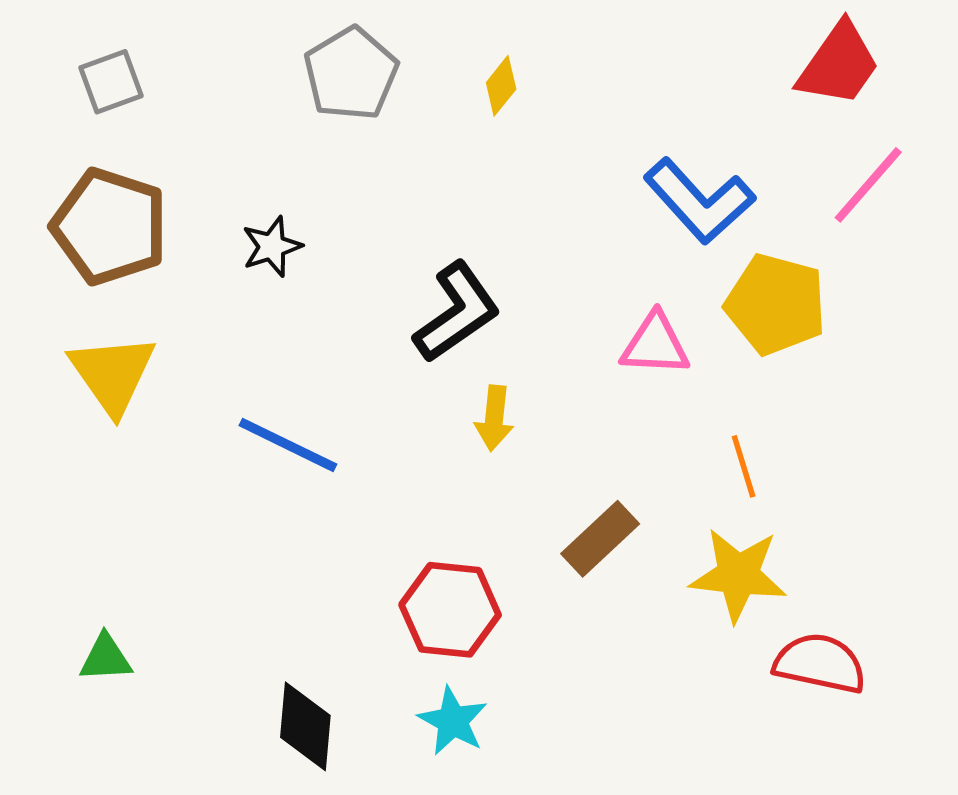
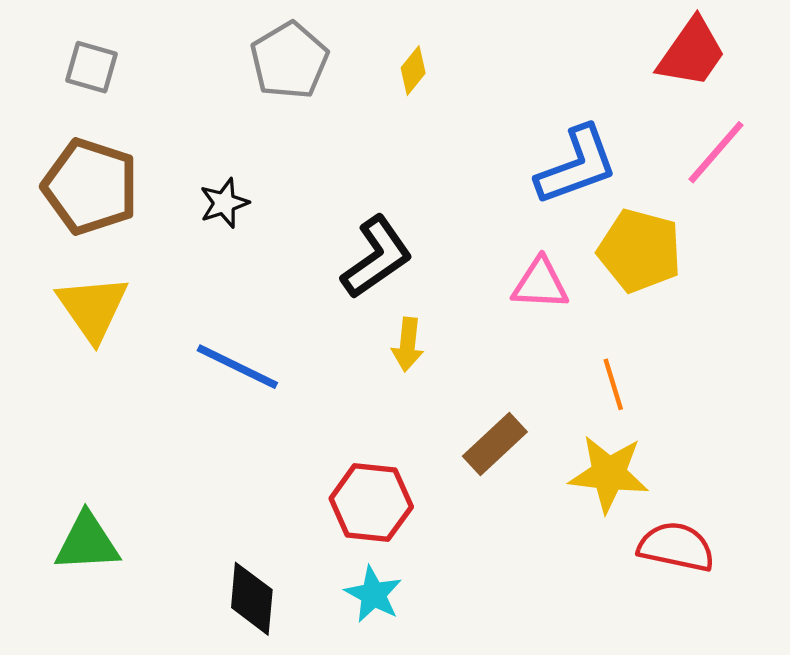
gray square: (111, 82) -> (92, 67), turned 36
blue L-shape: (699, 201) -> (577, 165), turned -68
green triangle: (106, 658) -> (87, 542), size x1.5

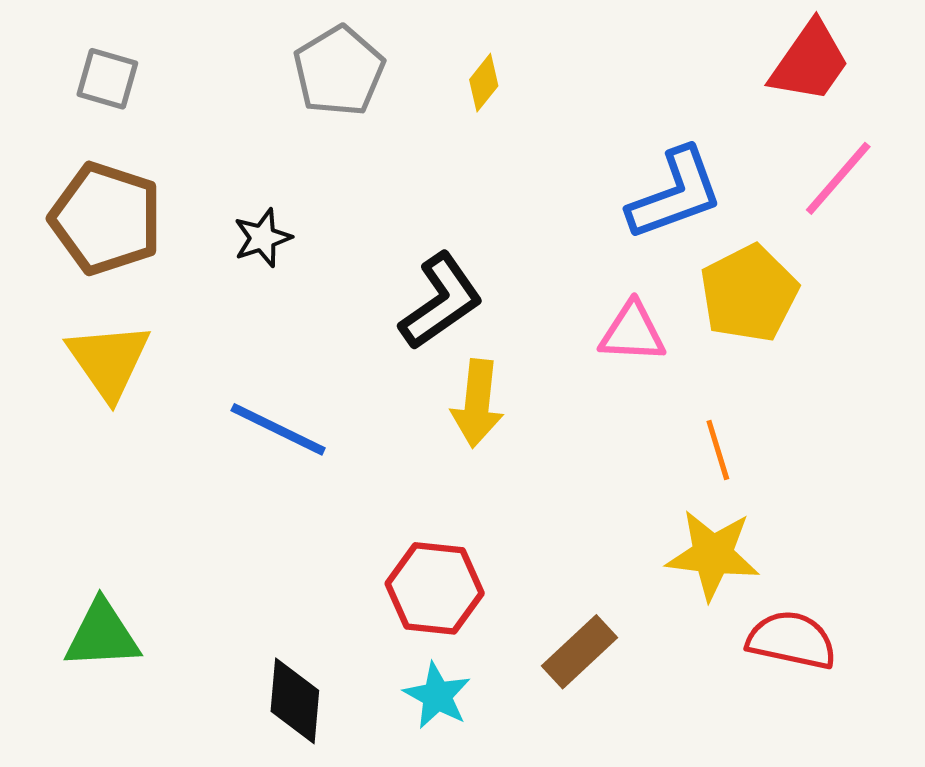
yellow pentagon: (640, 251) -> (749, 293), turned 30
yellow arrow: (408, 345) -> (477, 403), size x1.4
brown rectangle: (495, 444) -> (579, 652), moved

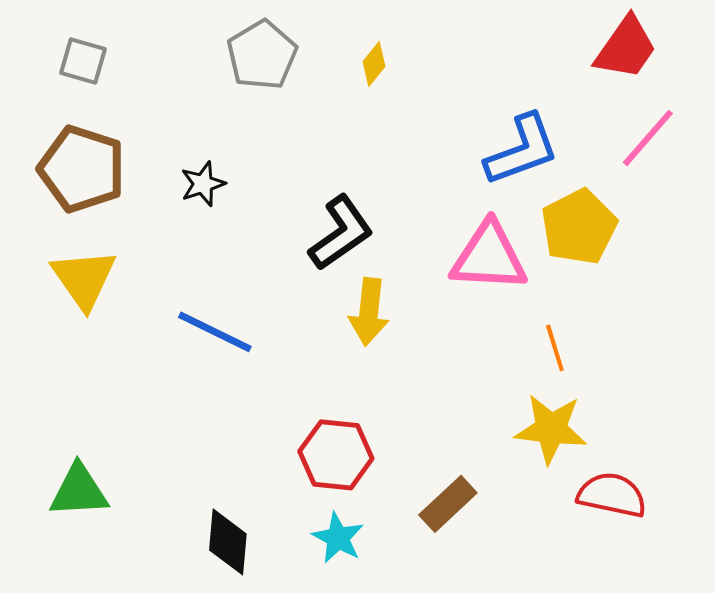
pink triangle: (632, 332) -> (489, 257), size x1.5

